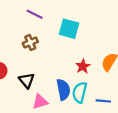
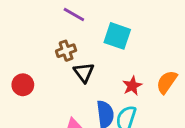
black triangle: (27, 81) -> (84, 72), moved

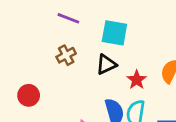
black triangle: (84, 72) -> (106, 64), moved, turned 50

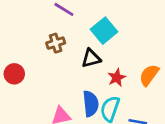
cyan square: (114, 33) -> (104, 31), turned 30

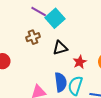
cyan square: (104, 31) -> (55, 18), moved

